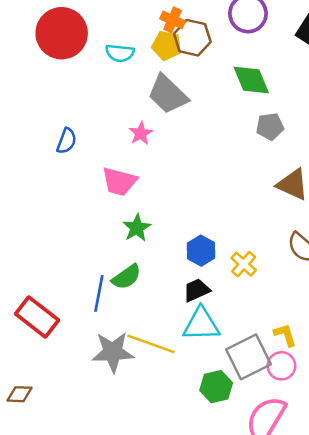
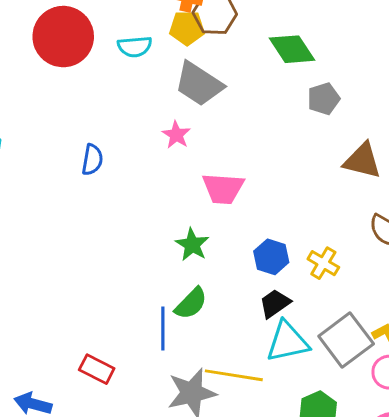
pink trapezoid: (119, 181) -> (223, 189), moved
red rectangle: (37, 317) -> (97, 369), size x0.7
gray square: (248, 357) -> (346, 340), moved

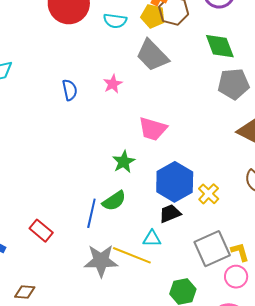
gray pentagon: (324, 99) -> (234, 84), size x1.4
pink star: (176, 135) -> (113, 84), moved
blue semicircle: (92, 160) -> (70, 90), turned -35
blue hexagon: (271, 257) -> (175, 182), size x1.6
cyan triangle: (288, 342) -> (152, 239), moved, size x0.6

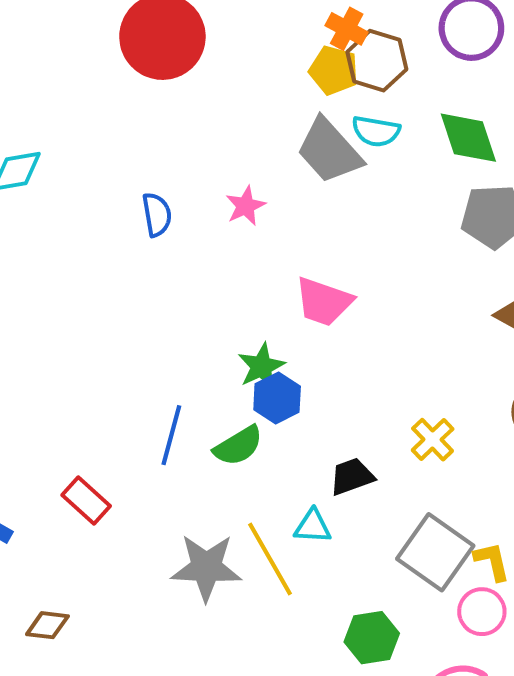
cyan semicircle: (115, 21) -> (376, 131), moved
blue hexagon: (175, 182) -> (277, 398), moved, size x0.6
blue line: (91, 213) -> (171, 435), moved
gray square: (212, 249) -> (435, 552), turned -33
yellow line: (132, 255) -> (270, 559), turned 36

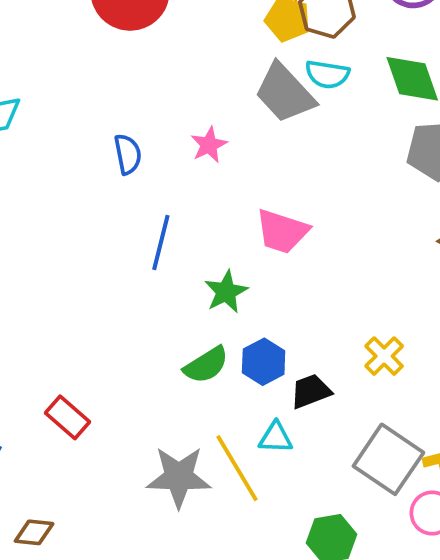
blue hexagon: (277, 398) -> (264, 362), moved
blue line: (171, 435) -> (161, 243), moved

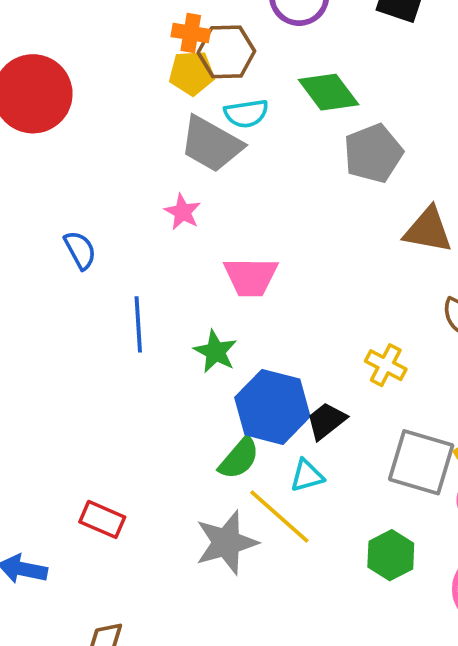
pink star: (209, 145) -> (183, 212), moved
blue hexagon: (264, 362) -> (272, 407), size x1.6
green semicircle: (206, 365) -> (239, 458), moved

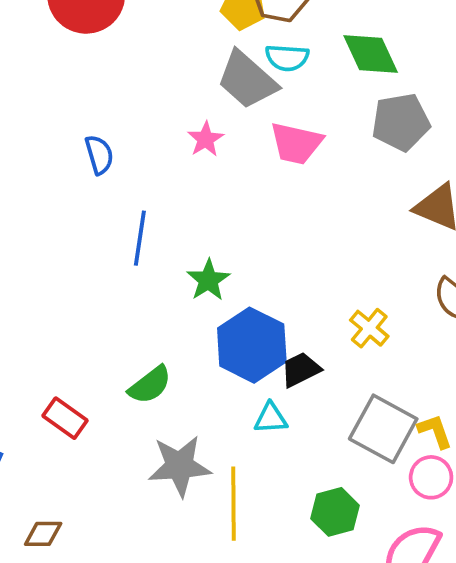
pink trapezoid: (251, 277) -> (296, 143), moved
green semicircle: (239, 458) -> (150, 385), moved
yellow line: (279, 517) -> (233, 504), moved, turned 36

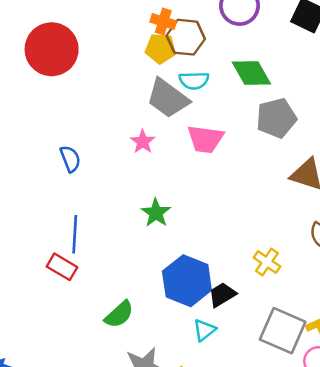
blue line: (140, 238) -> (75, 234), moved
green star: (208, 280) -> (156, 213), moved
red rectangle: (65, 418) -> (62, 267), moved
cyan triangle: (271, 418) -> (204, 330), turned -30

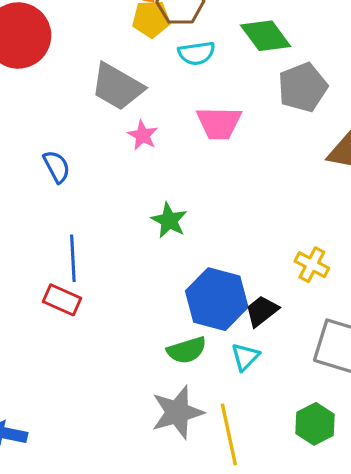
gray trapezoid: (168, 98) -> (117, 87), moved
green semicircle: (119, 314) -> (187, 350), moved, turned 32

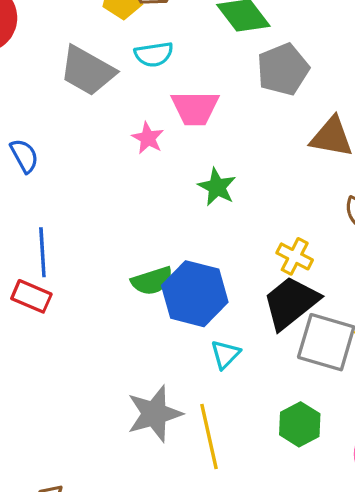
cyan semicircle: (197, 53) -> (154, 54), moved
pink star: (143, 135) -> (148, 138), moved
green star: (169, 220) -> (217, 187), moved
black trapezoid: (262, 311) -> (291, 303), moved, size x1.6
green semicircle: (187, 350) -> (152, 281), moved

